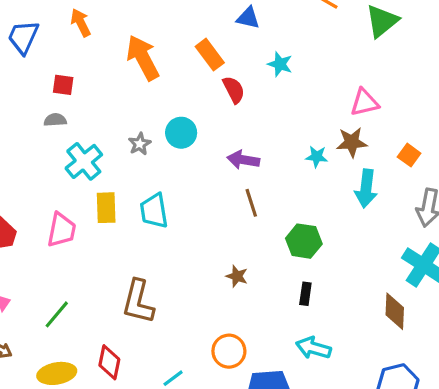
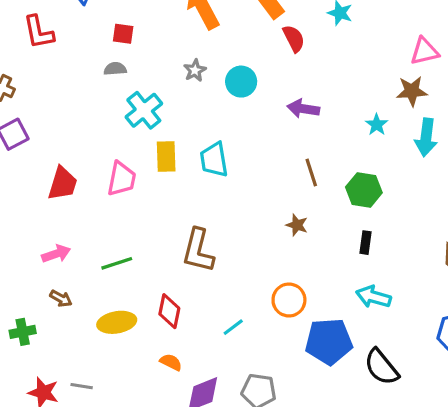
gray star: (140, 144) -> (195, 70), moved
cyan star: (317, 157) -> (377, 125), moved, turned 30
brown line: (251, 203) -> (311, 172), moved
green line: (57, 314) -> (117, 263), turned 32

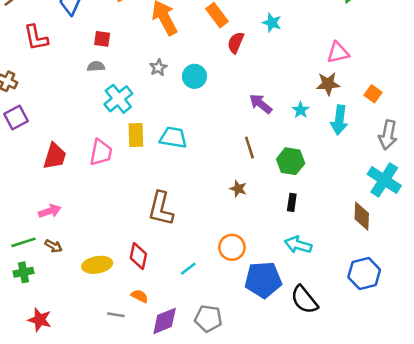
red semicircle: (294, 39) -> (236, 43), turned -130
purple arrow: (303, 109) -> (261, 104), moved, turned 30
cyan trapezoid: (214, 160) -> (173, 137), turned 108
green line: (117, 263) -> (24, 242), moved
gray line: (82, 386) -> (116, 315), moved

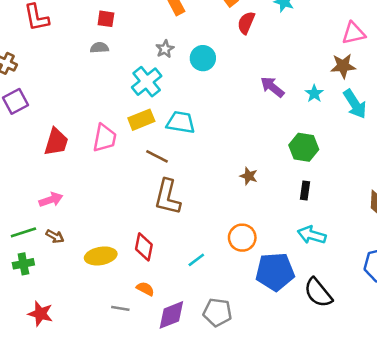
cyan cross: (118, 99) -> (147, 82), moved
cyan arrow: (339, 120) -> (355, 104), turned -40
yellow rectangle: (136, 135) -> (141, 120), turned 70
brown line: (249, 147) -> (157, 156), moved, turned -45

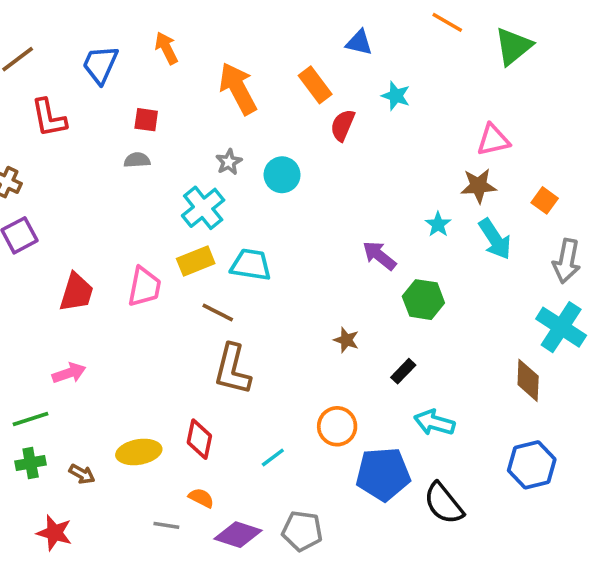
purple arrow: (272, 87) -> (379, 256), moved
black rectangle: (305, 190) -> (403, 371), moved, turned 36
brown arrow: (55, 236) -> (82, 474), moved
purple diamond: (171, 315) -> (238, 535), turned 40

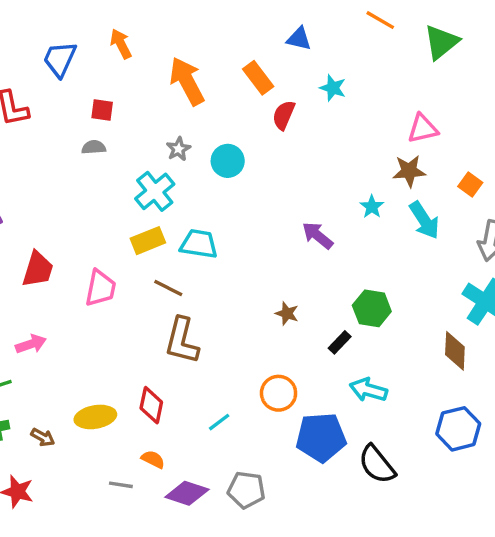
pink trapezoid: (144, 287) -> (100, 288), moved
green hexagon: (423, 300) -> (372, 308), moved

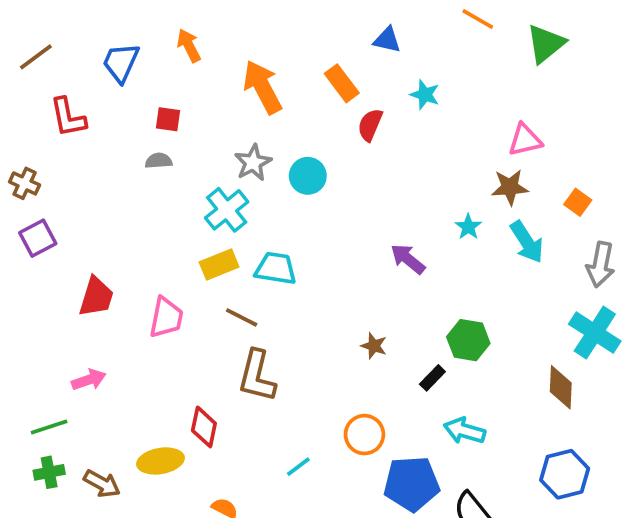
gray star: (178, 149) -> (253, 163), size x1.4
red diamond: (151, 405) -> (204, 427), moved
brown arrow: (43, 437) -> (102, 484), size x1.4

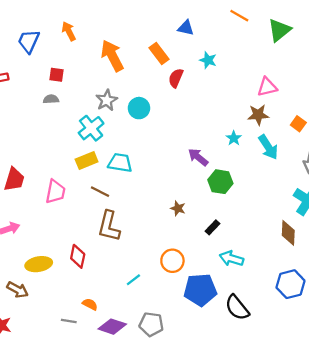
green hexagon: (468, 340) -> (220, 182), moved
yellow ellipse: (161, 461) -> (39, 264), moved

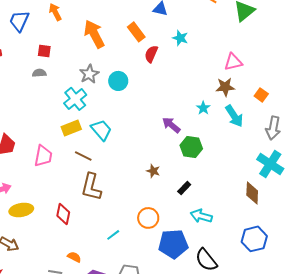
cyan trapezoid: (120, 163) -> (101, 130), turned 40
yellow ellipse: (39, 264) -> (21, 210), moved

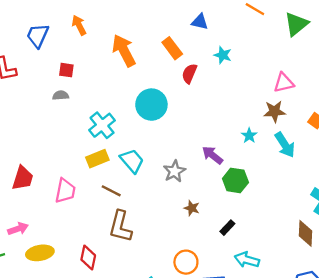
gray star: (89, 74) -> (174, 171), moved
cyan circle: (118, 81) -> (151, 105), size x1.4

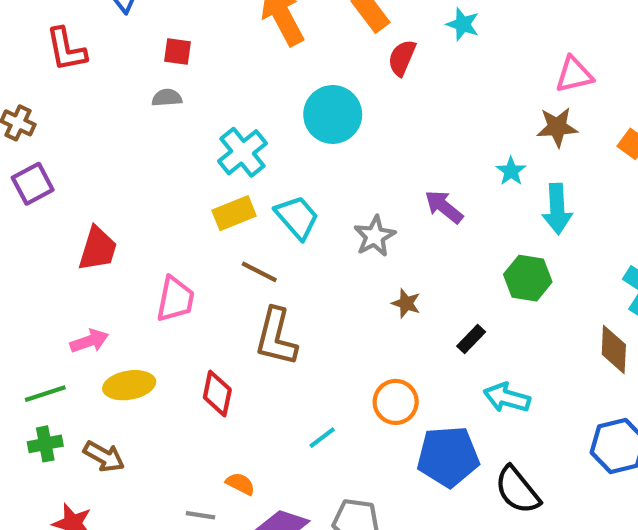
cyan arrow: (285, 145) -> (557, 209), moved, turned 30
green hexagon: (235, 180) -> (528, 278), moved
pink trapezoid: (65, 191) -> (175, 299), moved

